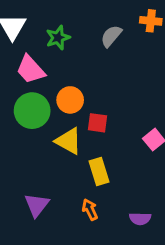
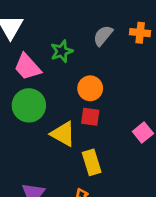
orange cross: (151, 21) -> (140, 33), moved
green star: (58, 38) -> (62, 51), moved
orange circle: (70, 100) -> (90, 88), moved

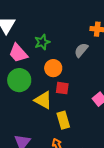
gray semicircle: (103, 36) -> (81, 50), moved
orange circle: (90, 88) -> (53, 68), moved

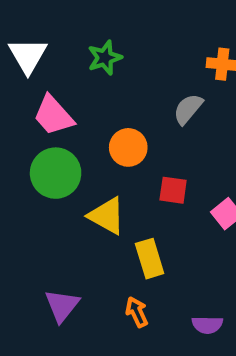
green star: (42, 42) -> (105, 58), moved
red square: (62, 88) -> (173, 190), moved

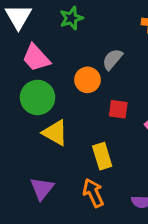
gray semicircle: (188, 109) -> (112, 59), moved
yellow triangle: (107, 216) -> (55, 133), moved
orange arrow: (137, 312) -> (93, 193), size x1.4

